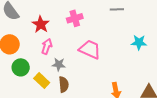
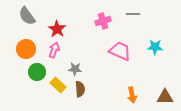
pink cross: (75, 18) -> (103, 21), moved
pink arrow: (47, 46) -> (54, 50), moved
pink trapezoid: (90, 49) -> (120, 51), moved

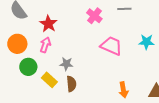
pink cross: (103, 21) -> (94, 16), turned -35

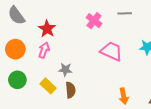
green circle: (28, 67) -> (17, 80), moved

